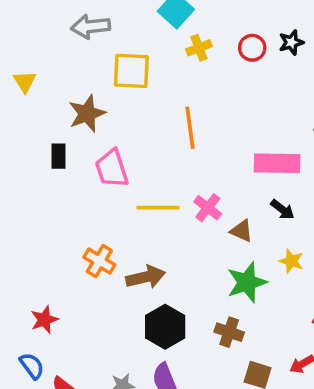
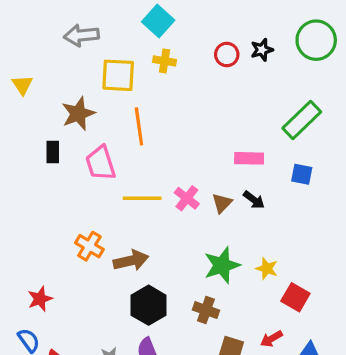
yellow cross: (199, 48) -> (164, 61), moved, turned 30
orange line: (190, 128) -> (139, 126), moved
pink rectangle: (277, 163) -> (249, 158), size x0.7
brown triangle: (242, 231) -> (222, 203), moved, turned 50
yellow star: (291, 261) -> (267, 269), moved

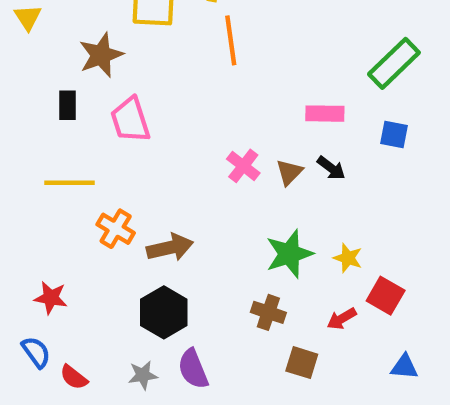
orange line: (139, 126) -> (231, 40), moved
yellow line: (142, 198) -> (70, 183), moved
red star: (40, 299) -> (51, 298), turned 30
black hexagon: (149, 305) -> (164, 312), moved
red arrow: (271, 339) -> (342, 319), moved

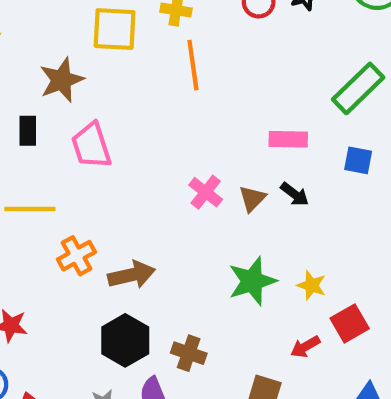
orange cross: (116, 229) -> (76, 256), turned 30
red square: (386, 296) -> (350, 323), turned 30
brown cross: (268, 312) -> (189, 353), moved

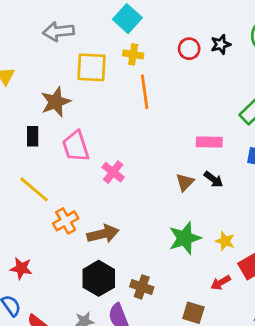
pink cross: (206, 192) -> (113, 172), moved
yellow line: (30, 209) -> (34, 189), turned 40

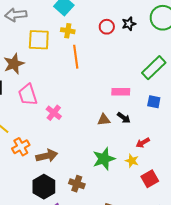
brown triangle: (185, 182) -> (104, 120), turned 40
red arrow: (221, 283) -> (143, 143), moved
brown cross: (142, 287) -> (77, 184), moved

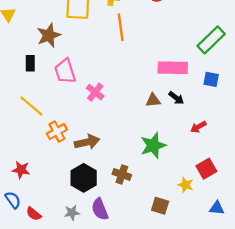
pink rectangle: (121, 92) -> (173, 68), size x1.4
yellow star: (132, 161) -> (186, 185), moved

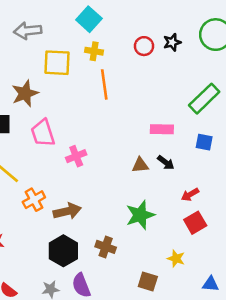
pink rectangle: (173, 68) -> (162, 129), size x0.7
pink cross: (95, 92) -> (76, 156), turned 30
red square: (206, 169) -> (195, 223), moved

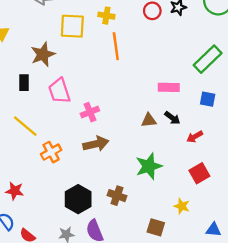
red arrow: (190, 195) -> (195, 137), moved
brown arrow: (67, 211) -> (96, 144), moved

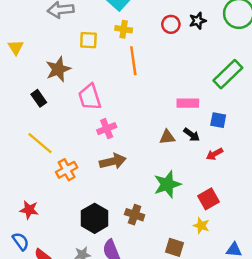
yellow square: (72, 26) -> (88, 40), size x0.7
black rectangle: (24, 83) -> (39, 98), turned -35
pink trapezoid: (59, 91) -> (90, 97), moved
blue square: (208, 99) -> (218, 120), moved
red square: (199, 173) -> (208, 199), moved

